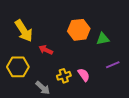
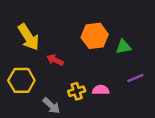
pink semicircle: (84, 75) -> (101, 90), turned -56

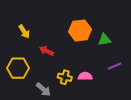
yellow arrow: (29, 37) -> (24, 32), size x0.6
yellow cross: (77, 91) -> (65, 77), turned 32

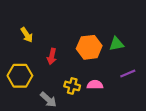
orange hexagon: (80, 30) -> (89, 47), moved
red arrow: (46, 51) -> (52, 56), turned -104

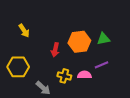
red arrow: (52, 56) -> (55, 50), moved
purple line: (128, 73) -> (101, 65), moved

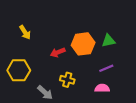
red arrow: (55, 50) -> (58, 52), turned 56
pink semicircle: (84, 75) -> (102, 88), moved

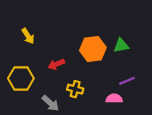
red arrow: (58, 52) -> (56, 64), moved
purple line: (106, 68) -> (127, 81), moved

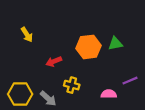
yellow hexagon: (21, 78) -> (20, 94), moved
purple line: (127, 81) -> (130, 81), moved

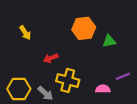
orange hexagon: (89, 47) -> (84, 28), moved
yellow cross: (72, 85) -> (68, 80), size x1.5

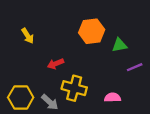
purple line: (123, 76) -> (135, 67), moved

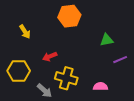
orange hexagon: (92, 31) -> (69, 16), moved
yellow hexagon: (21, 97) -> (19, 71), moved

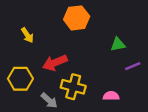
red arrow: (50, 57) -> (55, 63), size x1.5

